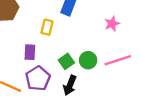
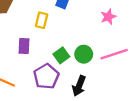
purple pentagon: (38, 78) -> (46, 76), moved
black arrow: (70, 85) -> (79, 86), moved

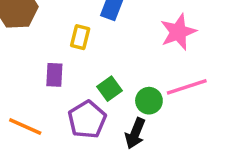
pink star: (108, 17) -> (178, 32), size x1.5
green circle: (84, 54) -> (149, 101), moved

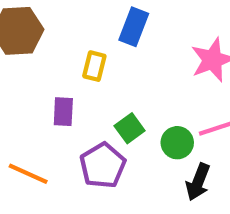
black arrow: (135, 133) -> (198, 182), moved

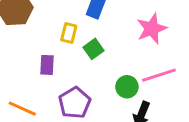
green square: (130, 128) -> (94, 49), moved

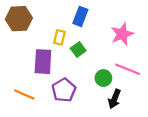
purple rectangle: (47, 65) -> (43, 62), size x1.6
pink line: (159, 75) -> (128, 69), turned 40

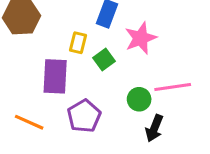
pink star: (122, 34) -> (141, 38), moved
pink line: (128, 69) -> (173, 87), turned -30

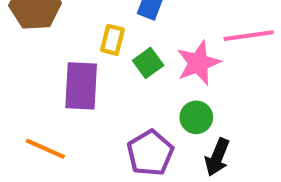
pink star: (141, 38) -> (198, 63), moved
pink line: (173, 87) -> (249, 36), moved
purple pentagon: (84, 116) -> (150, 153), moved

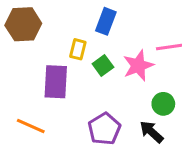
green circle: (196, 117) -> (163, 104), moved
black arrow: (217, 157) -> (152, 132), turned 110

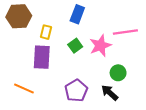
yellow rectangle: (78, 49) -> (46, 32), moved

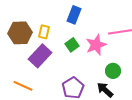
brown hexagon: (19, 16) -> (20, 33), moved
purple rectangle: (42, 57) -> (40, 56), turned 40

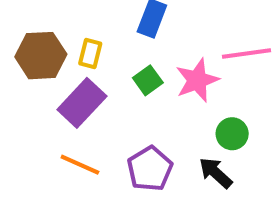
orange line: (23, 86) -> (80, 165), moved

